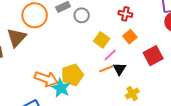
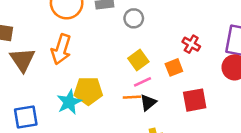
red cross: (125, 14) -> (191, 44), moved
gray circle: (82, 15) -> (134, 18), moved
brown triangle: (16, 37) -> (22, 60), moved, turned -35
orange arrow: (46, 79) -> (61, 49), moved, turned 70

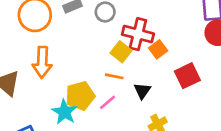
red cross: (191, 44) -> (138, 34), moved, size x1.6
pink line: (143, 82) -> (107, 102), moved
orange line: (132, 97) -> (114, 76), moved, turned 30

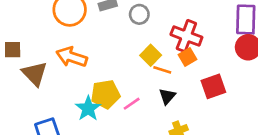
red cross: (138, 34) -> (186, 36), moved
orange arrow: (42, 62) -> (72, 57), turned 100
orange line: (114, 76) -> (162, 70), moved

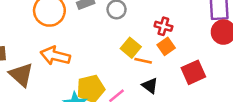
red cross: (186, 36) -> (163, 26), size x0.6
black triangle: (167, 96) -> (150, 86), turned -30

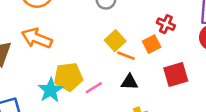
red cross: (163, 26) -> (166, 24), moved
black triangle: (150, 86) -> (130, 82), turned -42

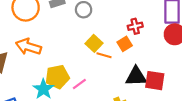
red cross: (166, 24) -> (135, 26), turned -32
red square: (176, 74) -> (155, 81), moved, turned 30
black triangle: (130, 82) -> (136, 77), moved, size x1.5

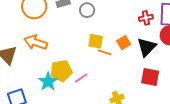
red cross: (135, 26) -> (146, 18), moved
yellow square: (94, 43) -> (96, 41), turned -35
black triangle: (136, 77) -> (147, 47), moved, turned -45

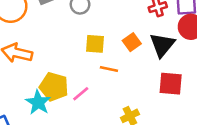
orange line: (104, 52) -> (109, 69), moved
yellow pentagon: (61, 71) -> (54, 87), turned 30

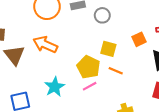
orange square: (132, 42) -> (139, 39), moved
yellow pentagon: (54, 87) -> (88, 67), moved

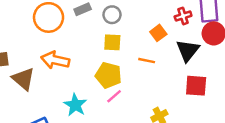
yellow square: (108, 49) -> (112, 42), moved
orange line: (116, 71) -> (147, 61), moved

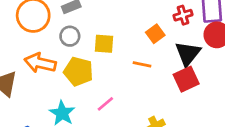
gray circle: (112, 15) -> (70, 36), moved
yellow pentagon: (108, 75) -> (78, 72), moved
red square: (196, 86) -> (186, 79), moved, turned -30

